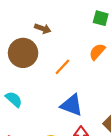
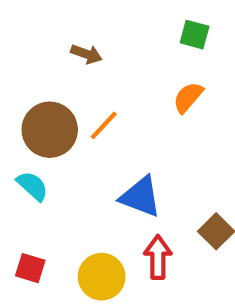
brown circle: (23, 53) -> (50, 130), moved
orange line: (62, 67) -> (104, 125), moved

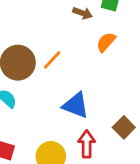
brown arrow: (86, 54) -> (83, 13), moved

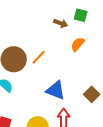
brown square: (124, 127) -> (92, 94), moved

